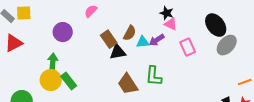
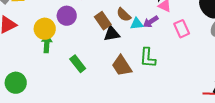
purple circle: (63, 32) -> (67, 16), moved
brown semicircle: (130, 33) -> (124, 15), turned 105
yellow circle: (51, 80) -> (45, 29), moved
green rectangle: (69, 81) -> (78, 64), moved

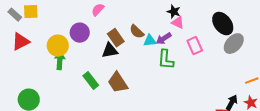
black triangle: (112, 34) -> (110, 51), moved
green L-shape: (148, 58) -> (166, 60), moved
brown trapezoid: (122, 66) -> (118, 83), moved

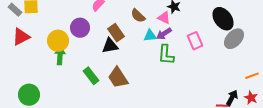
pink triangle: (178, 23) -> (164, 18), moved
brown semicircle: (137, 32) -> (138, 16), moved

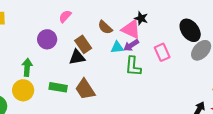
pink triangle: (164, 18) -> (131, 29), size x1.5
yellow circle: (58, 41) -> (23, 90), moved
green rectangle: (91, 76) -> (58, 87), turned -42

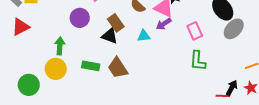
cyan triangle: (117, 47) -> (144, 36), moved
black triangle: (77, 57) -> (110, 36), turned 30
green L-shape: (133, 66) -> (198, 61), moved

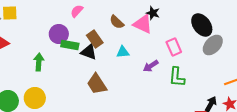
purple arrow: (164, 24) -> (151, 66), moved
green rectangle: (91, 66) -> (70, 45), moved
yellow circle: (56, 69) -> (35, 98), moved

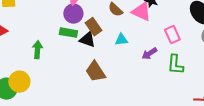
purple circle: (59, 34) -> (73, 14), moved
yellow circle: (35, 98) -> (19, 82), moved

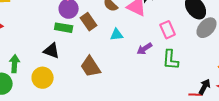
black triangle: (87, 40) -> (52, 51), moved
green arrow: (37, 50) -> (15, 64), moved
yellow circle: (19, 82) -> (43, 78), moved

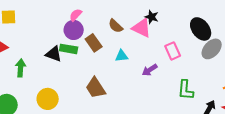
black triangle: (52, 51) -> (54, 54), moved
green L-shape: (171, 60) -> (186, 90), moved
green arrow: (15, 64) -> (21, 68), moved

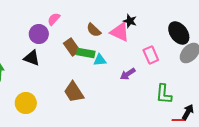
purple circle: (74, 30) -> (39, 34), moved
green rectangle: (69, 49) -> (86, 53), moved

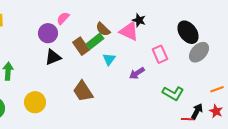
green rectangle: (86, 53) -> (95, 41), moved, turned -48
black triangle: (32, 58) -> (53, 57), moved, turned -42
cyan triangle: (100, 60) -> (109, 59), turned -48
green L-shape: (164, 94) -> (173, 93), turned -65

